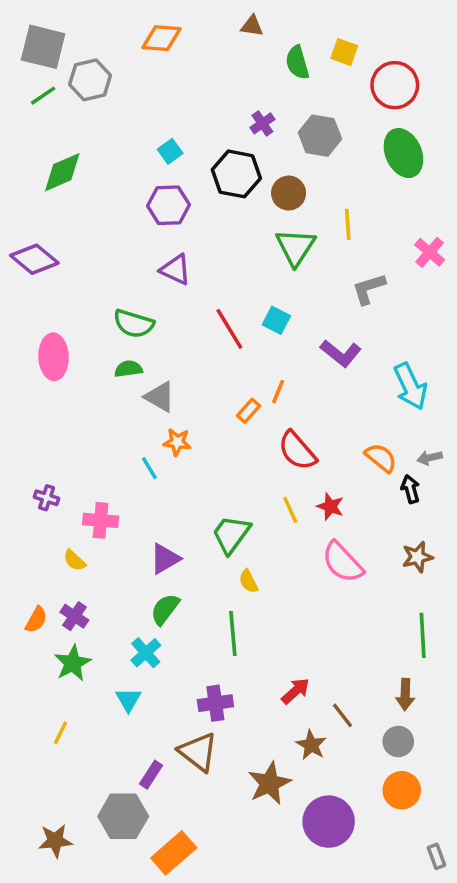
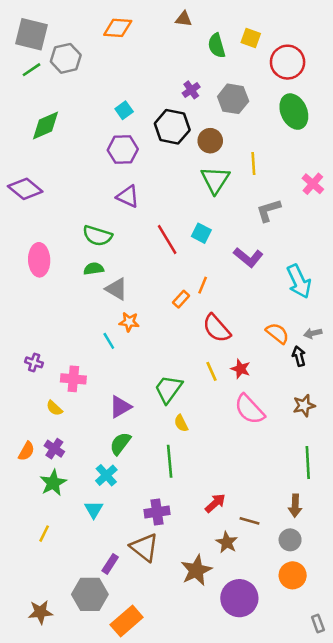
brown line: (343, 715) -> (250, 521), turned -36

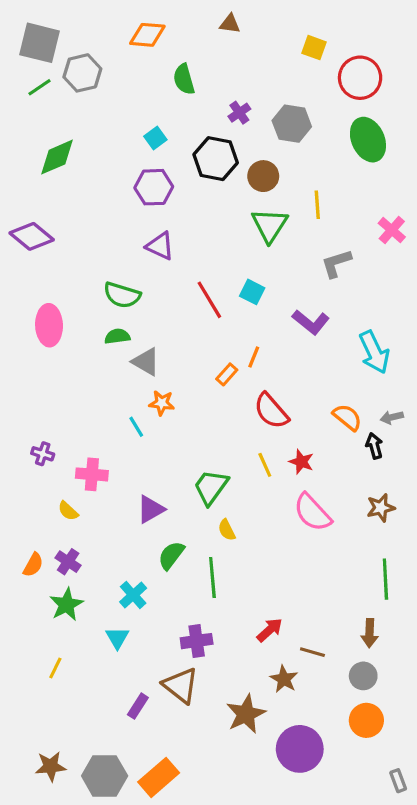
green semicircle: (217, 46) -> (184, 79), moved
green semicircle: (120, 444) -> (171, 555), moved
gray hexagon: (90, 594) -> (105, 776), moved

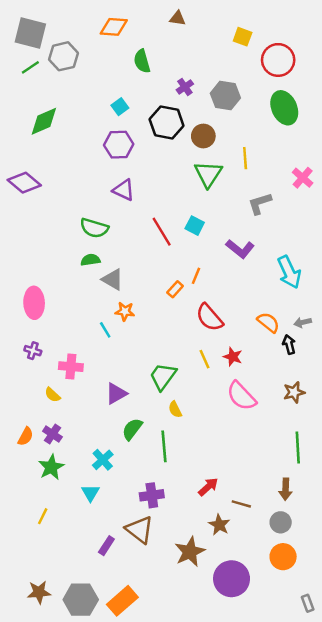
pink ellipse: (49, 325) -> (34, 303), moved

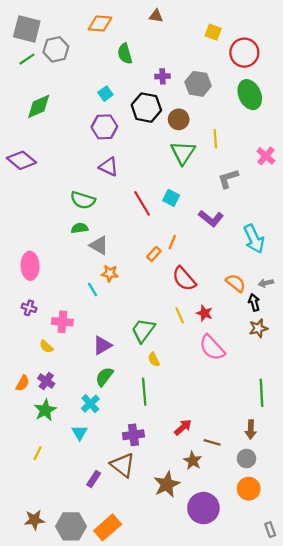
purple cross: (185, 87) -> (162, 76), turned 32
brown star: (294, 392) -> (258, 328), moved
green semicircle: (132, 429) -> (104, 377), moved

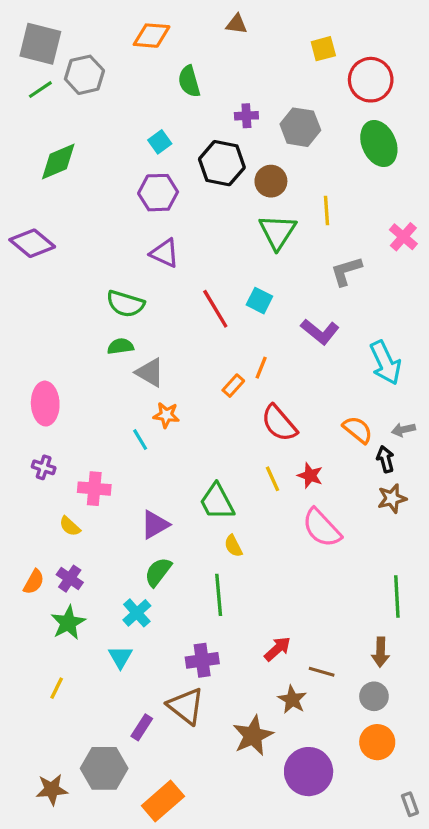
yellow square: (213, 32) -> (323, 49), turned -35
green trapezoid: (143, 330) -> (217, 502), turned -64
gray hexagon: (71, 526) -> (104, 768), moved

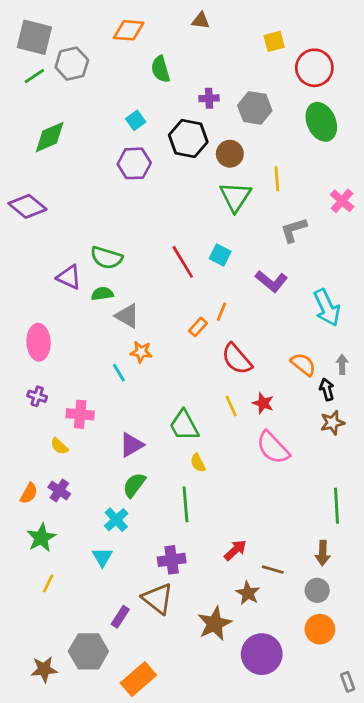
purple triangle: (165, 253) -> (69, 277), moved
gray arrow: (403, 430) -> (342, 364), turned 102
green star: (68, 623) -> (41, 538), moved

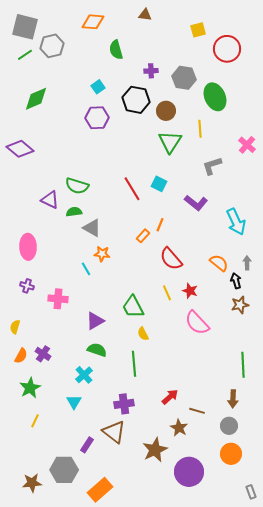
green ellipse: (321, 122) -> (215, 97), moved
yellow semicircle: (59, 446) -> (15, 327), moved, turned 64
green semicircle: (134, 485) -> (97, 350), turned 72

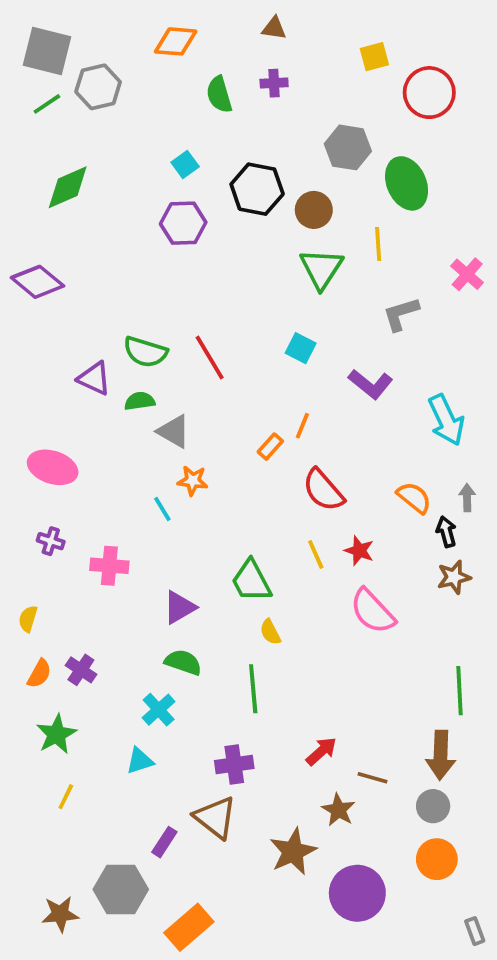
purple cross: (151, 71) -> (274, 83), moved
red line: (132, 189) -> (210, 358), moved
pink ellipse: (28, 247) -> (53, 467), turned -70
brown arrow: (233, 399) -> (441, 755), size x1.4
cyan triangle: (74, 402) -> (140, 761), turned 42

